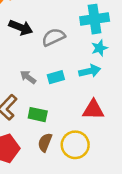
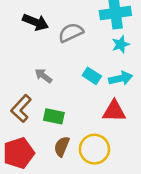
cyan arrow: (90, 71) -> (121, 78), moved
cyan rectangle: (56, 77) -> (92, 76), moved, turned 49

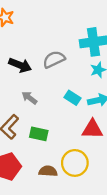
black arrow: (36, 22) -> (20, 65), moved
brown semicircle: (62, 146) -> (48, 171), moved, turned 72

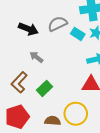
cyan rectangle: (72, 98) -> (78, 34), moved
green rectangle: (39, 134) -> (44, 88), turned -56

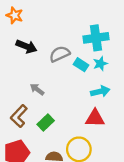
black arrow: (28, 29) -> (26, 46), moved

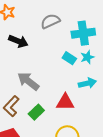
gray semicircle: (60, 54) -> (50, 21), moved
gray arrow: (37, 89) -> (28, 81), size x1.6
red triangle: (95, 118) -> (65, 102), moved

